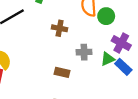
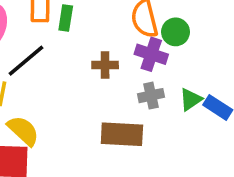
purple cross: (121, 43) -> (151, 54), moved
brown rectangle: (62, 72) -> (122, 134), size x1.6

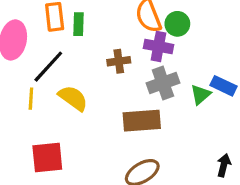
gray cross: (151, 96) -> (163, 83), size x1.4
green triangle: (191, 99) -> (201, 95), moved
yellow semicircle: (23, 131) -> (73, 98), moved

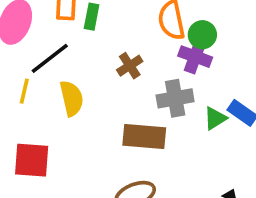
purple cross: (158, 46) -> (195, 57), moved
brown cross: (119, 61) -> (130, 66), turned -35
yellow semicircle: (73, 98) -> (72, 98), turned 32

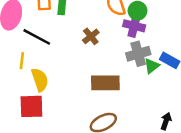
black line: (50, 58) -> (37, 37), turned 72
yellow semicircle: (72, 98) -> (40, 80), moved
gray cross: (175, 98) -> (138, 54), moved

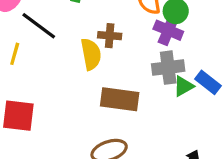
brown cross: (91, 36) -> (110, 36), turned 35
yellow semicircle: (40, 80) -> (91, 54), moved

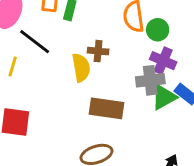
purple cross: (168, 30) -> (163, 61), moved
green triangle: (184, 86) -> (164, 97), size x1.4

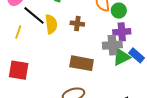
purple cross: (163, 61) -> (122, 32), turned -30
yellow semicircle: (81, 68) -> (51, 24), moved

